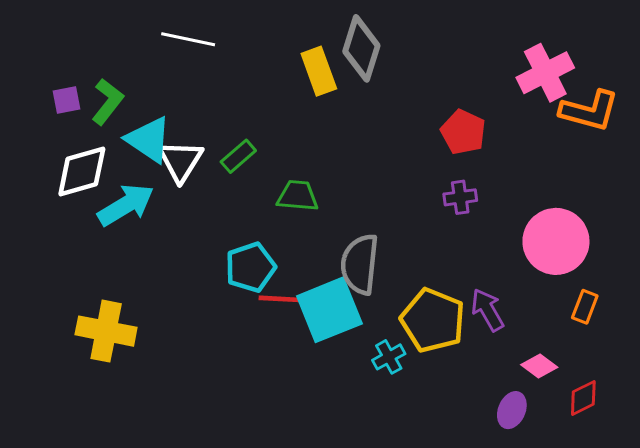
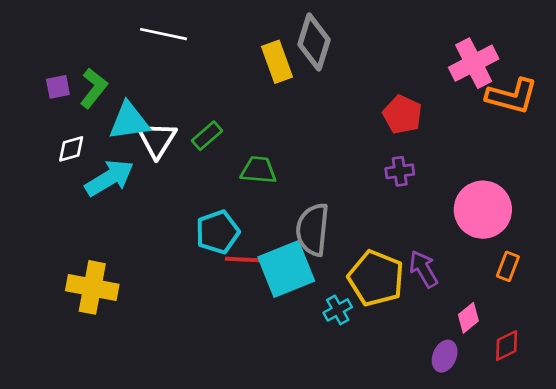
cyan triangle: (149, 140) -> (129, 121), turned -42
white diamond: (82, 171) -> (71, 149), size x0.6
pink diamond: (539, 366) -> (468, 318), turned -76

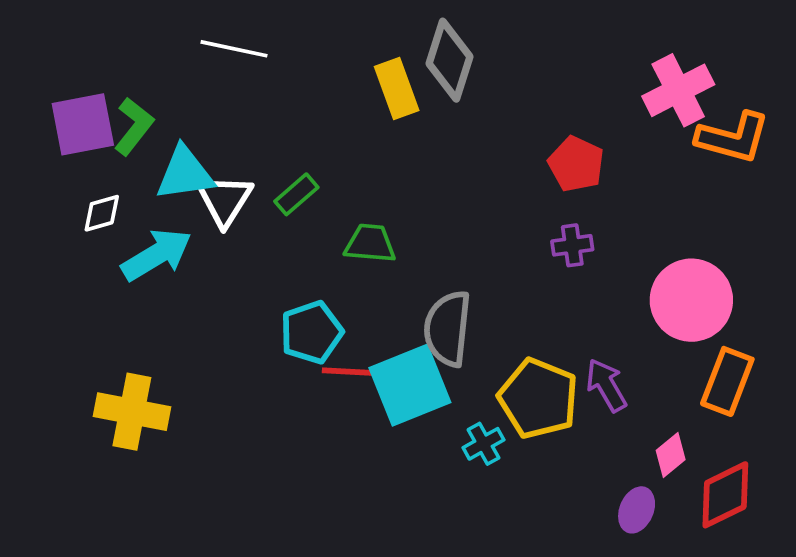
purple square: (58, 87) -> (83, 124), size x1.8
orange rectangle: (508, 266) -> (727, 381), size x1.6
red diamond: (507, 346) -> (725, 495), size x1.5

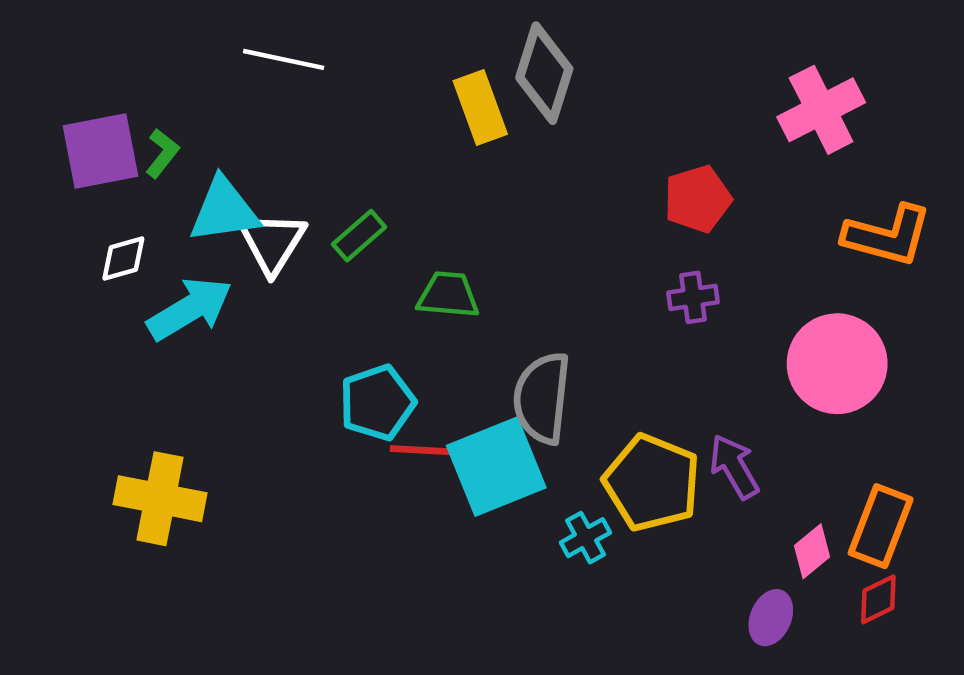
green L-shape: (134, 126) -> (162, 153), size x0.7
orange L-shape: (733, 138) -> (887, 236), moved
red pentagon: (576, 164) -> (698, 199), turned 30
orange rectangle: (727, 381) -> (881, 526), moved
red diamond: (725, 495) -> (878, 599), size x0.6

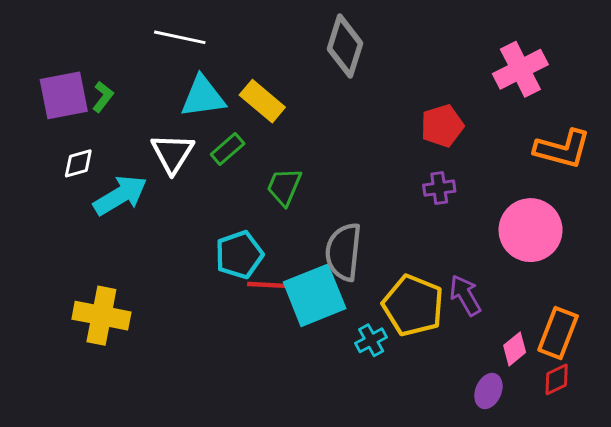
yellow rectangle: (480, 107) -> (262, 101), moved, turned -30
cyan triangle: (224, 210) -> (203, 97), moved
green trapezoid: (448, 295) -> (284, 187), turned -72

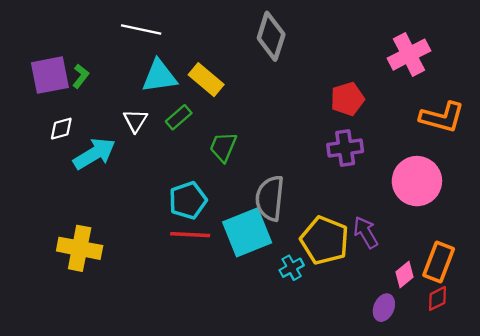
white triangle: (172, 153) -> (135, 121), size x0.7
purple cross: (439, 188) -> (345, 148), size x1.4
red line: (273, 285) -> (190, 235), moved

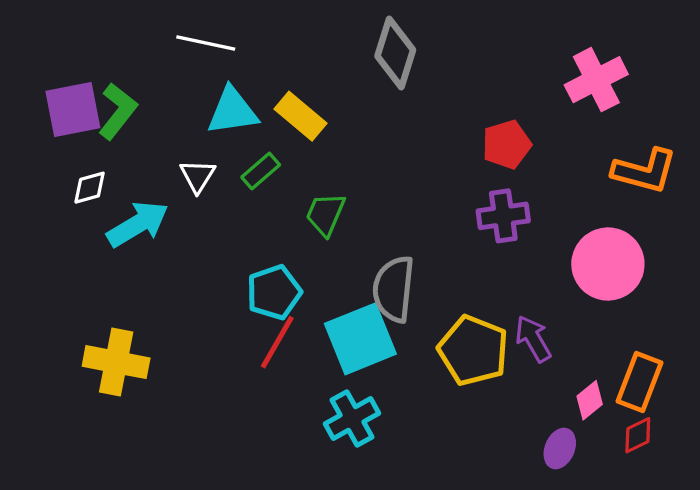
green L-shape: (81, 76) -> (118, 111), size x1.6
red line: (190, 235) -> (277, 342), turned -63
cyan cross: (292, 268) -> (352, 419), moved, size x1.5

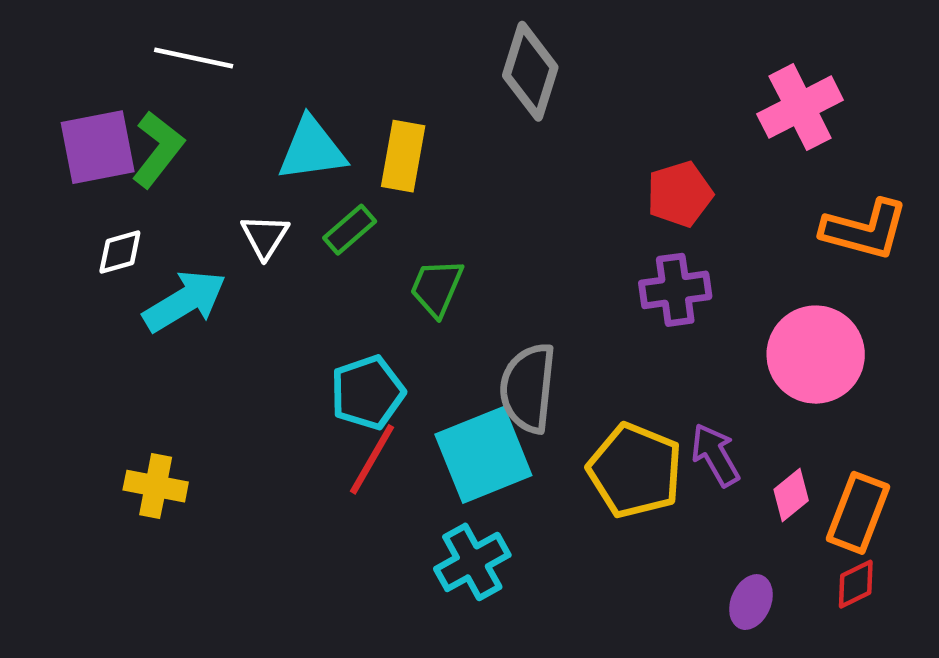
white line: (206, 43) -> (194, 58), moved
yellow rectangle: (301, 116) -> (403, 156), turned 60
yellow cross: (116, 362) -> (156, 486), size x0.7
pink diamond: (590, 400) -> (791, 495), moved

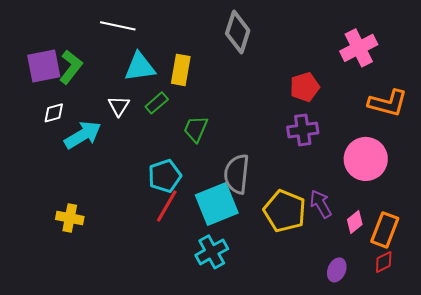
white line: (194, 58) -> (118, 26), moved

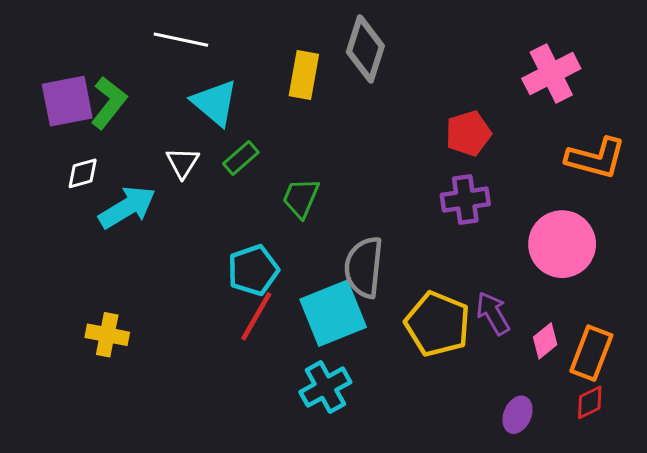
cyan triangle: (140, 67) -> (215, 103), turned 48
yellow rectangle: (181, 70) -> (304, 75), moved

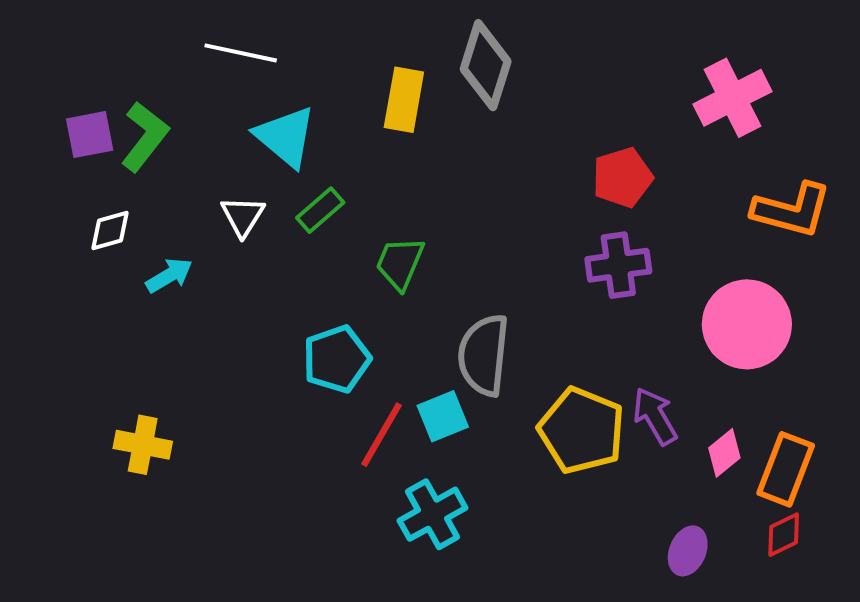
purple square: (67, 101) -> (90, 135), size x0.7
cyan arrow: (127, 207) -> (169, 275), size x0.6
cyan square: (333, 313) -> (443, 416), size x0.6
red line: (256, 316) -> (382, 435), moved

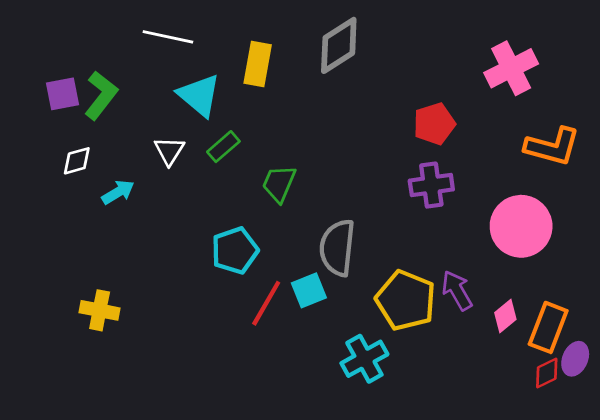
gray diamond: (486, 65) -> (339, 45), turned 40
yellow rectangle: (404, 100) -> (258, 64), moved
cyan cross: (433, 514) -> (364, 359), moved
purple ellipse: (688, 551) -> (575, 359), moved

